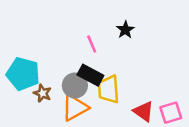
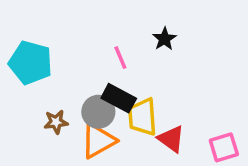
cyan pentagon: (23, 74) -> (31, 63), moved
brown star: (43, 93) -> (56, 122), turned -30
red triangle: (144, 111) -> (171, 139), moved

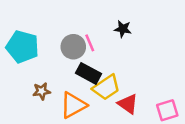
black star: (164, 39) -> (123, 29), turned -30
gray circle: (98, 112) -> (73, 47), moved
yellow trapezoid: (142, 117) -> (106, 87), turned -120

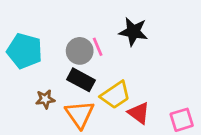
black star: (123, 29) -> (133, 32), size x1.5
black rectangle: (89, 73) -> (81, 80), moved
orange triangle: (73, 105) -> (80, 114), turned -36

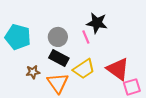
pink line: (98, 47) -> (86, 37), moved
red triangle: (139, 113) -> (118, 69), moved, size x1.4

